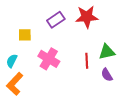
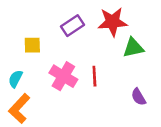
green triangle: (107, 52) -> (133, 48), moved
red line: (87, 61) -> (94, 76), moved

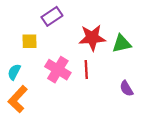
red star: (113, 22) -> (92, 38), moved
purple rectangle: (72, 26) -> (52, 16), moved

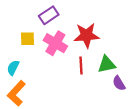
green triangle: (122, 44) -> (107, 64), moved
pink cross: (58, 70) -> (55, 43), moved

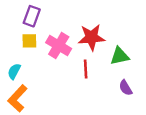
purple rectangle: (49, 15) -> (32, 16), moved, turned -36
green triangle: (107, 64) -> (120, 56), moved

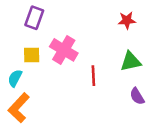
red star: (92, 37) -> (127, 20), moved, size x0.6
yellow square: (29, 41) -> (32, 55), moved

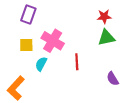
green triangle: (131, 61) -> (106, 38), moved
cyan semicircle: (15, 78) -> (41, 64), moved

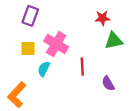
red star: (104, 17) -> (102, 18), moved
purple semicircle: (113, 79) -> (108, 83), moved

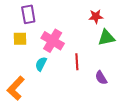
purple rectangle: (30, 16) -> (28, 14), turned -30
yellow square: (28, 49) -> (20, 39), moved

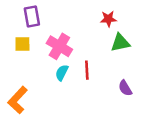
cyan semicircle: (41, 64) -> (62, 73), moved
purple semicircle: (101, 78) -> (125, 88), moved

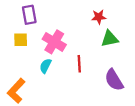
cyan semicircle: (62, 73) -> (46, 66), moved
purple semicircle: (125, 88) -> (114, 80), size x1.5

